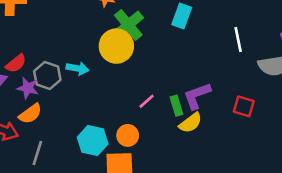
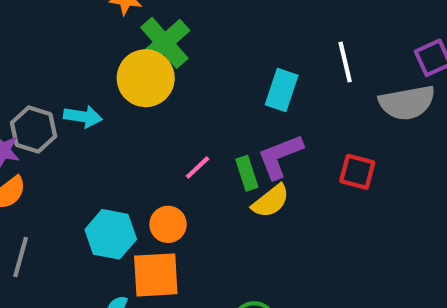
cyan rectangle: (182, 16) -> (282, 90), moved

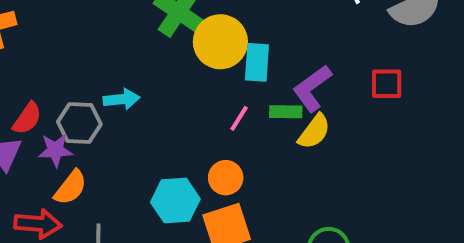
yellow circle: (146, 78) -> (220, 42), moved
cyan rectangle: (282, 90) -> (257, 62), moved
green rectangle: (247, 173) -> (286, 112), turned -56

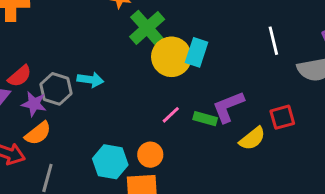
cyan rectangle: (257, 62) -> (197, 52), moved
red square: (387, 84) -> (282, 117), turned -30
yellow semicircle: (314, 132) -> (252, 138), moved

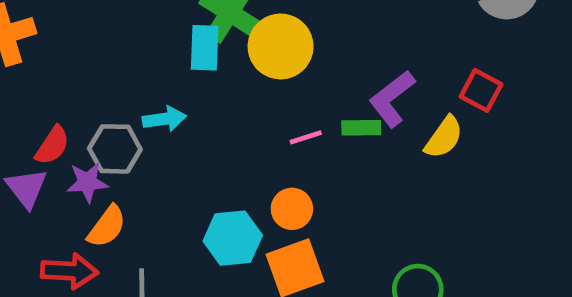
cyan rectangle: (197, 52) -> (205, 48), moved
pink line: (171, 115) -> (306, 137), turned 42
red square: (282, 117) -> (481, 90), turned -30

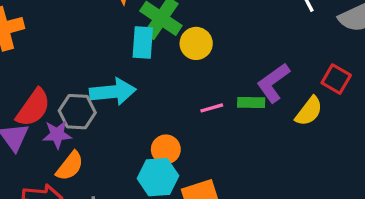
yellow circle: (281, 46) -> (196, 43), size x0.7
cyan arrow: (164, 119) -> (113, 92), size x1.5
red semicircle: (52, 145) -> (33, 108), size x1.4
orange circle: (292, 209) -> (166, 149), moved

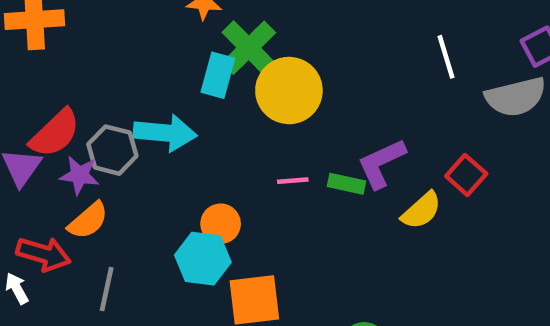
yellow circle: (196, 43) -> (289, 91), size x1.5

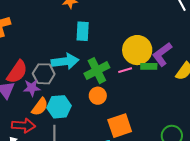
green cross: (249, 48) -> (97, 71), moved, turned 30
yellow circle: (289, 91) -> (137, 50), moved
cyan hexagon: (203, 259) -> (59, 107), moved

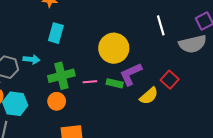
yellow circle: (137, 50) -> (114, 48), moved
cyan arrow: (65, 61) -> (31, 59), size x0.6

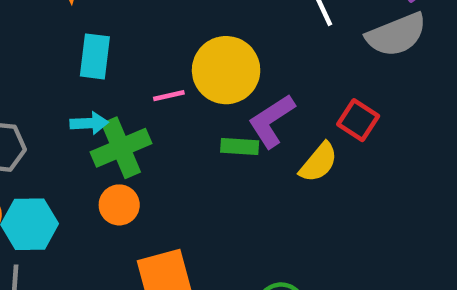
cyan arrow: (31, 59) -> (89, 123), moved
pink line: (90, 82) -> (169, 96), moved

